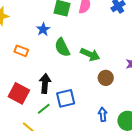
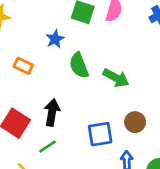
brown circle: (106, 78) -> (135, 122), moved
blue square: (66, 98) -> (100, 134), moved

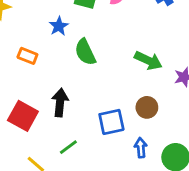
green arrow: (116, 78) -> (148, 60), moved
green line: (48, 147) -> (68, 147), moved

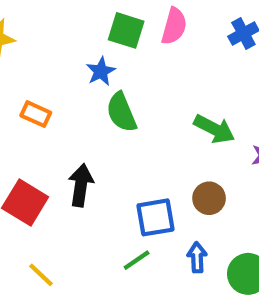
blue star: (59, 26) -> (101, 71), moved
green line: (68, 147) -> (137, 260), moved

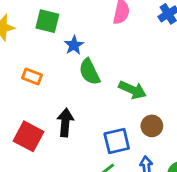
green square: (126, 30) -> (47, 21), moved
green arrow: (214, 129) -> (132, 90), moved

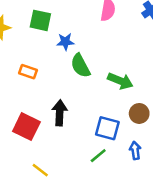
blue star: (74, 45) -> (65, 42), turned 30
blue square: (117, 141) -> (107, 128), turned 30

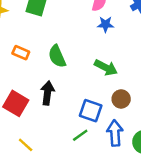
blue star: (65, 42) -> (105, 24), moved
green semicircle: (80, 66) -> (57, 56), moved
blue arrow: (135, 150) -> (115, 133), size x1.5

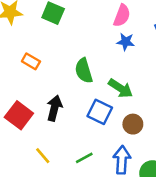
green semicircle: (57, 56) -> (84, 71), moved
blue square: (91, 111) -> (100, 112), moved
yellow line: (26, 145) -> (43, 156), moved

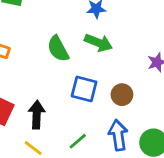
green arrow: (121, 88) -> (98, 43), moved
black arrow: (54, 108) -> (37, 115), moved

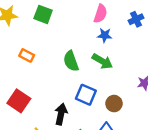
black arrow: (37, 115) -> (61, 114), moved

